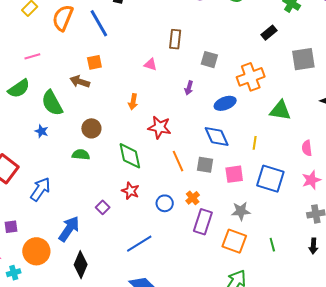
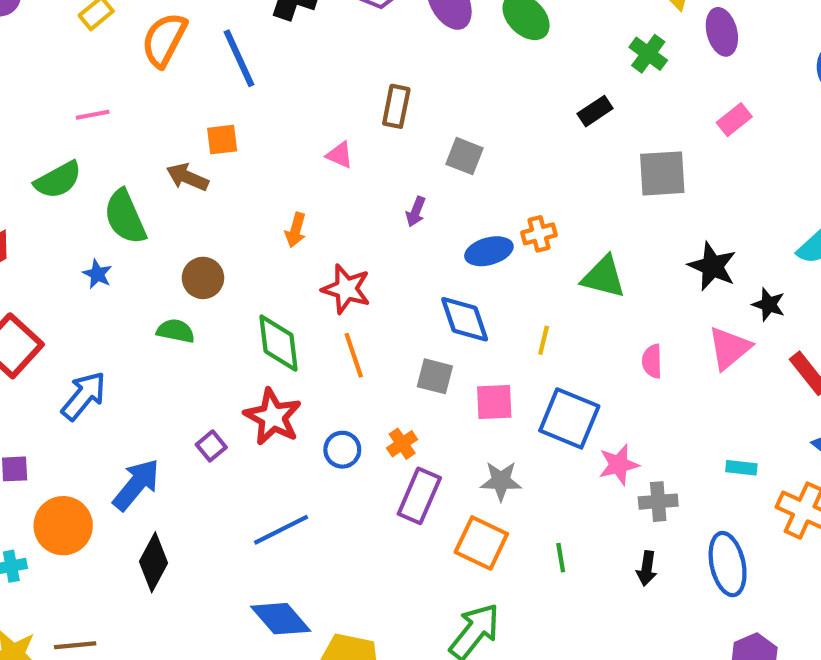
orange cross: (251, 77) -> (539, 234), moved, size x0.6
orange line: (178, 161) -> (354, 355), moved
pink star: (311, 180) -> (619, 465), moved
red star: (130, 191) -> (273, 417), size x1.5

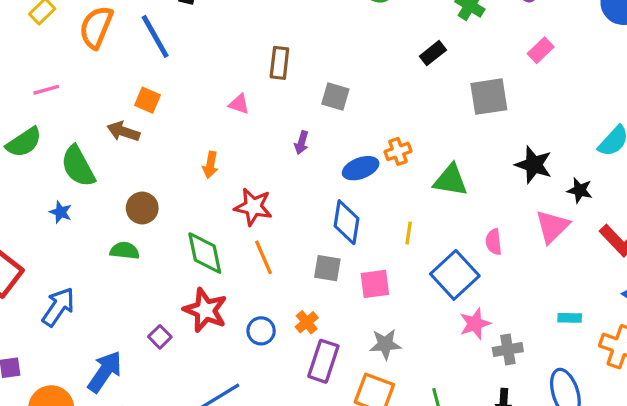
orange square: (222, 140) -> (148, 100), turned 35
blue diamond: (465, 319) -> (346, 222), turned 33
blue square: (569, 418) -> (455, 275), moved, turned 30

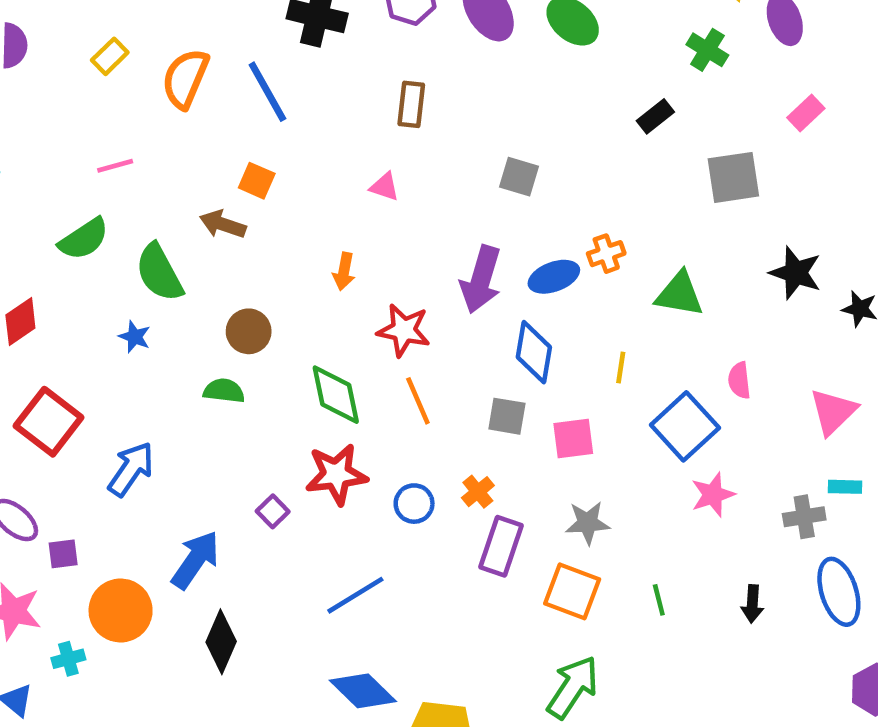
brown rectangle: (279, 63) -> (411, 104), moved
purple arrow: (302, 143) -> (481, 280), moved, size x2.0
pink triangle: (552, 227) -> (833, 412), moved
red star: (205, 310) -> (336, 474), turned -30
gray cross: (508, 350) -> (804, 517), moved

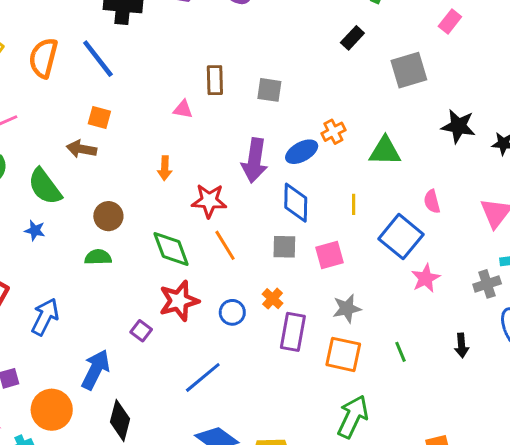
brown rectangle: (411, 104) -> (215, 80), moved

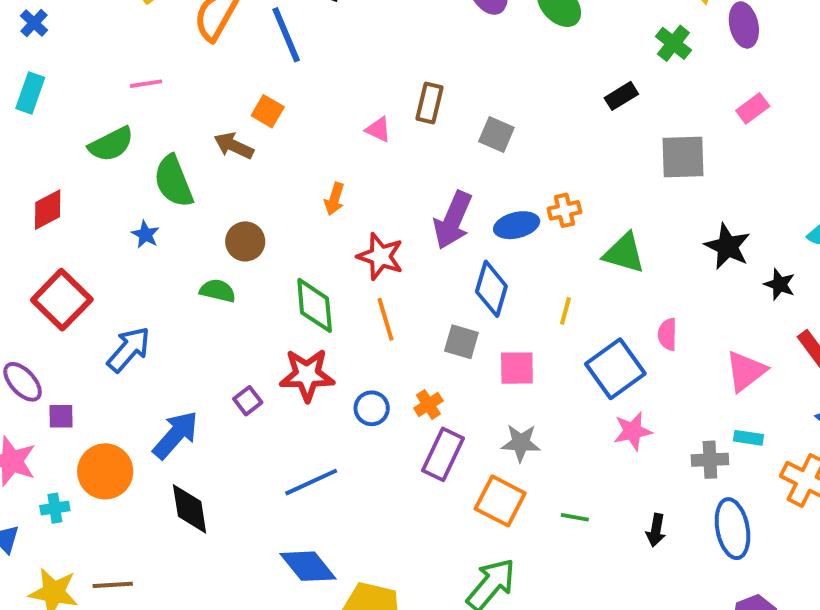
green line: (400, 352) -> (575, 517), turned -72
black diamond: (120, 420) -> (190, 509), turned -39

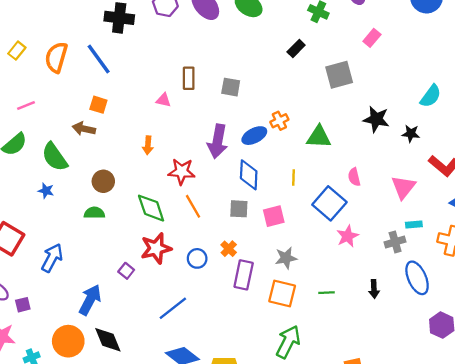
orange circle: (105, 471) -> (68, 341), moved

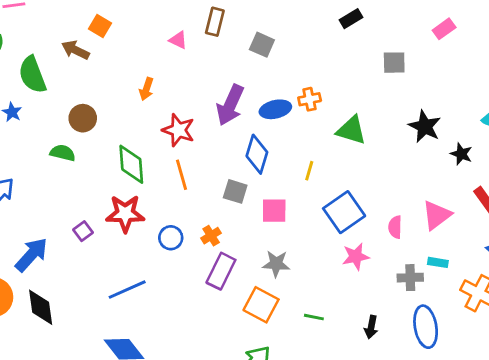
gray square: (339, 75) -> (394, 63), size x0.7
pink semicircle: (354, 177) -> (395, 227), moved

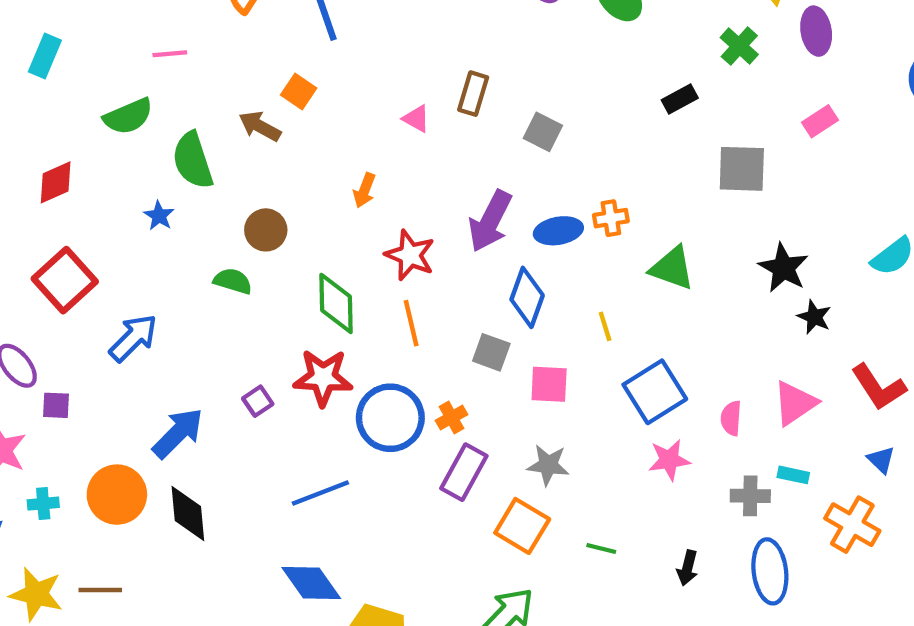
gray square: (394, 63) -> (742, 169), size x1.4
black star: (461, 154) -> (814, 317), moved
yellow line: (309, 171) -> (605, 326), turned -36
blue circle: (171, 238) -> (390, 418), size x1.8

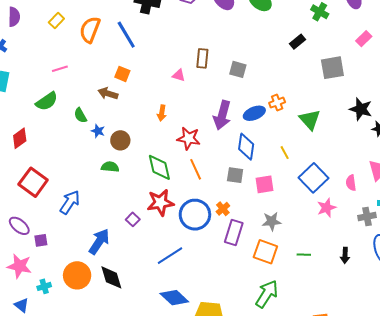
green semicircle: (193, 160) -> (80, 115), size x0.6
blue star: (159, 216) -> (98, 131), moved
green triangle: (672, 268) -> (310, 120), turned 40

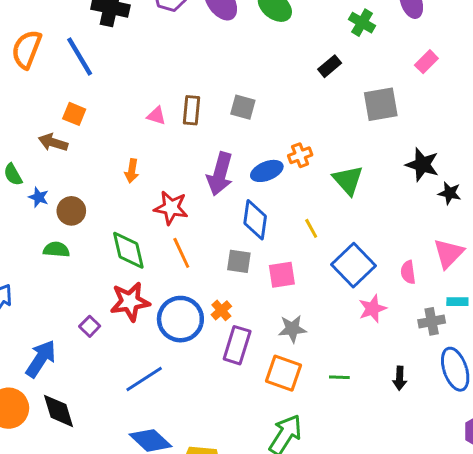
brown rectangle: (202, 58) -> (192, 110), moved

